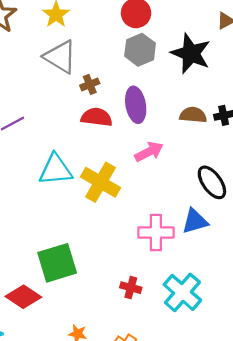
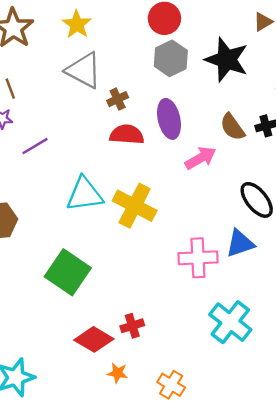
brown semicircle: (193, 115) -> (232, 127), turned -128
pink arrow: (149, 152) -> (200, 158), moved
green square: (57, 263) -> (68, 272), moved, turned -36
red cross: (131, 288) -> (132, 326), moved, turned -30
red diamond: (23, 297) -> (94, 339), moved

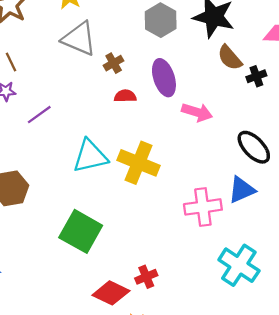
brown semicircle: (232, 127) -> (230, 58), moved
red semicircle: (127, 135) -> (125, 96), size x0.7
pink arrow: (200, 158) -> (197, 112), turned 52

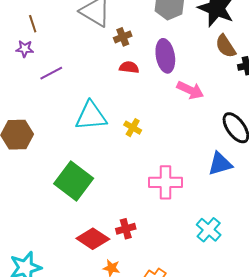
yellow cross: (138, 163) -> (133, 128), size x0.5
pink cross: (203, 207) -> (166, 182), moved
cyan cross: (239, 265) -> (209, 230), size x0.7

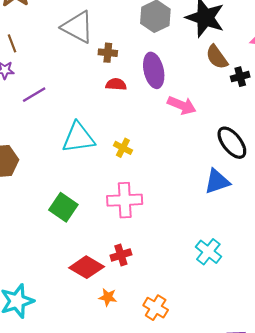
brown cross: (123, 37) -> (108, 53), turned 30
green square: (74, 181) -> (63, 207), size x0.7
pink cross: (166, 182) -> (125, 200), moved

